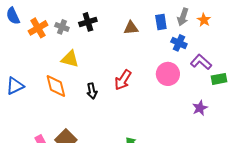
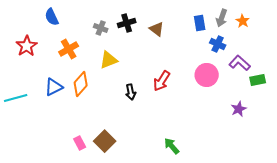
orange cross: (38, 28) -> (69, 49), moved
brown triangle: (131, 28) -> (157, 29), moved, turned 42
yellow triangle: (70, 59) -> (109, 60), turned -36
orange diamond: (56, 86) -> (81, 84), moved, turned 55

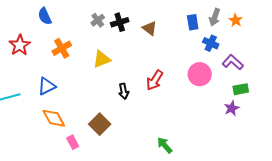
gray cross: (101, 28) -> (98, 20), moved, turned 32
green rectangle: (258, 80) -> (241, 89), moved
orange diamond: (81, 84) -> (54, 118), moved, turned -70
brown square: (105, 141) -> (100, 124), moved

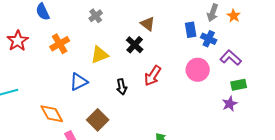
black cross: (120, 22) -> (135, 45), moved, turned -30
blue rectangle: (193, 22) -> (191, 30), moved
blue triangle: (47, 86) -> (79, 82), moved

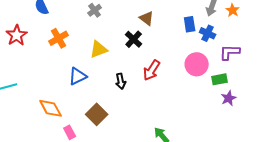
purple L-shape: (231, 58) -> (230, 52), turned -40
green rectangle: (239, 85) -> (220, 79), moved

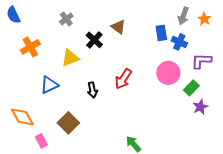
black cross: (134, 39) -> (94, 40), moved
green rectangle: (220, 79) -> (191, 88), turned -35

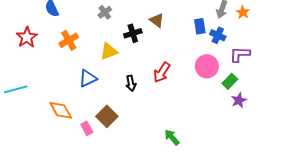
black cross: (94, 40) -> (133, 33), turned 30
pink rectangle: (41, 141) -> (87, 128), moved

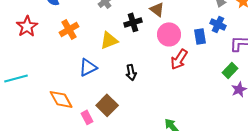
blue rectangle: (200, 26) -> (200, 36), moved
pink circle: (207, 66) -> (169, 34), moved
red arrow: (162, 72) -> (179, 59), moved

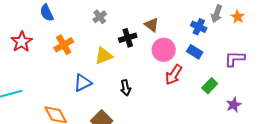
blue cross: (218, 24) -> (199, 27), moved
blue rectangle: (200, 36) -> (195, 52), turned -49
green rectangle: (230, 70) -> (210, 86), moved

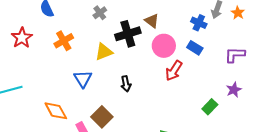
black cross: (128, 38) -> (128, 34), size x1.4
blue triangle: (83, 83) -> (83, 79), turned -36
green rectangle: (210, 86) -> (210, 107), moved
purple star: (234, 105) -> (234, 90), moved

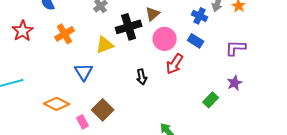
brown triangle: (152, 21) -> (153, 14), turned 42
black arrow: (126, 84) -> (142, 77), moved
orange diamond: (56, 111) -> (57, 104), turned -35

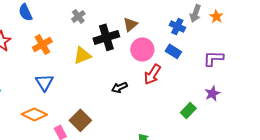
blue triangle: (84, 72) -> (44, 82), moved
black arrow: (142, 77) -> (119, 87), turned 77

